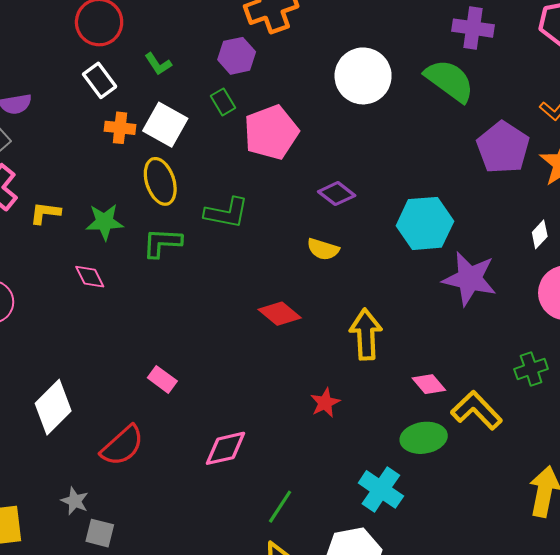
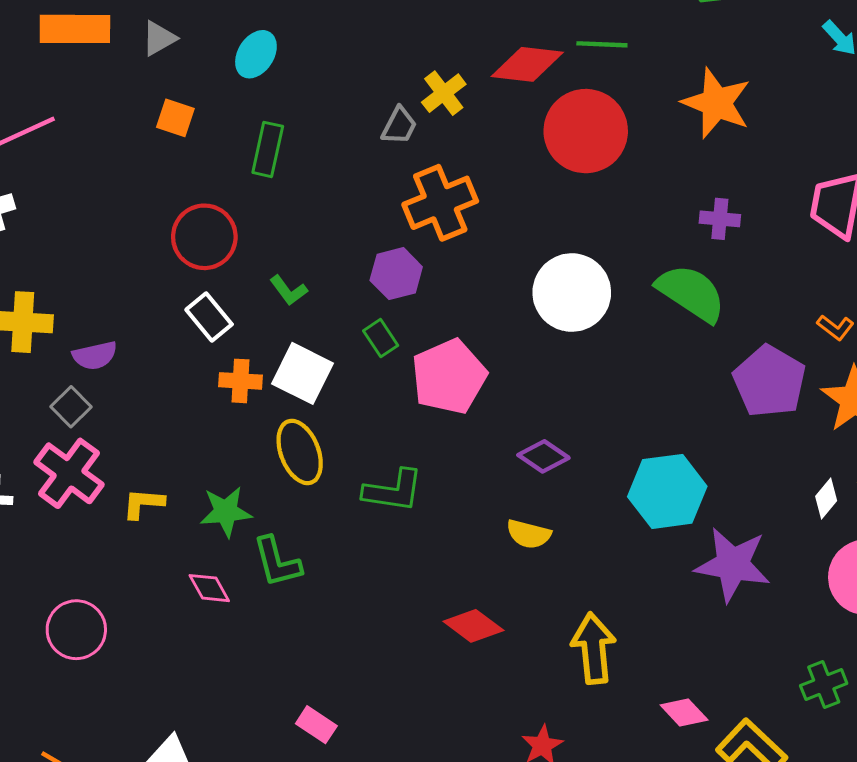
purple cross: (473, 28) -> (720, 219), size x0.7
green L-shape: (162, 243) -> (277, 562), moved, turned -105

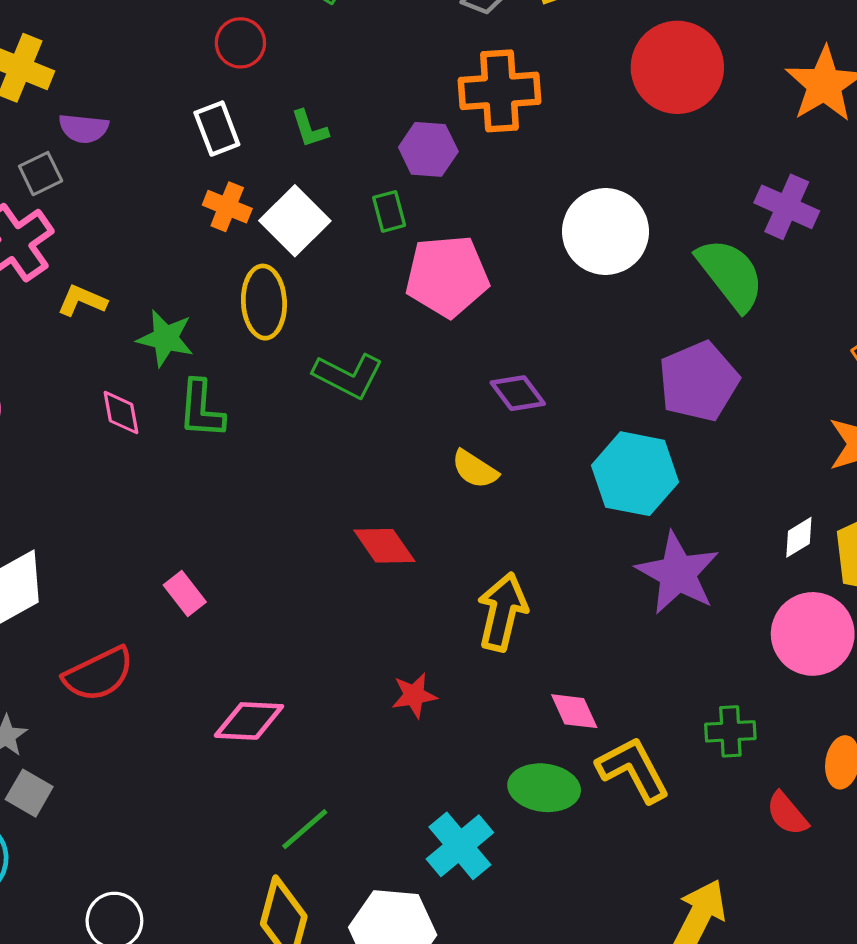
purple cross: (720, 219) -> (787, 207), size x1.4
red circle: (204, 237) -> (240, 43), size x0.7
purple pentagon: (769, 381) -> (699, 381), moved

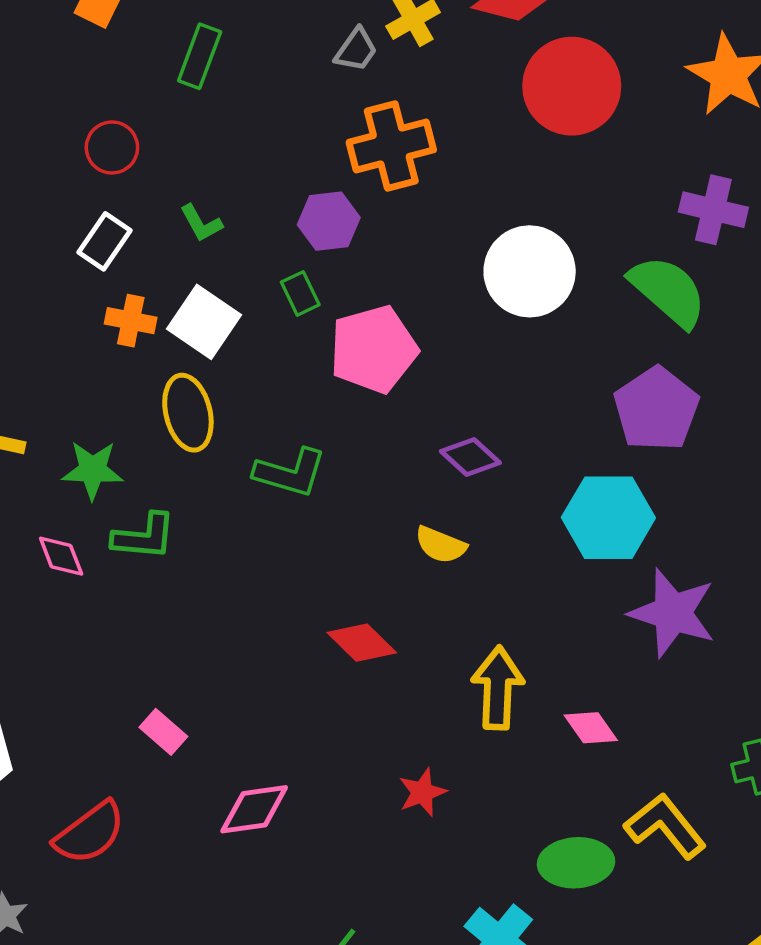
white rectangle: (217, 129) -> (105, 241), turned 66
green L-shape: (201, 409) -> (144, 537), turned -78
pink diamond: (574, 711) -> (591, 728), moved
pink diamond: (249, 721) -> (254, 809), moved

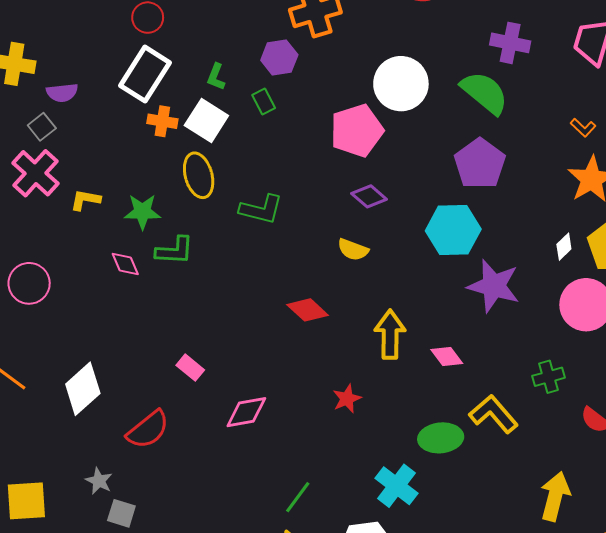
green L-shape: (201, 223) -> (216, 77), moved, turned 52
white rectangle: (105, 241) -> (145, 74), size x1.6
pink pentagon: (373, 349) -> (357, 131), moved

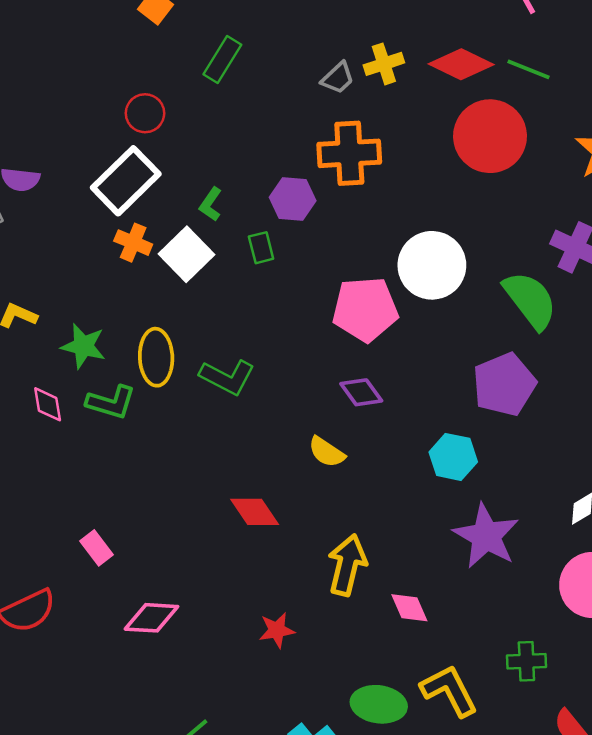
yellow ellipse: (199, 175) -> (156, 357), moved
cyan hexagon: (453, 230) -> (453, 457), size x0.7

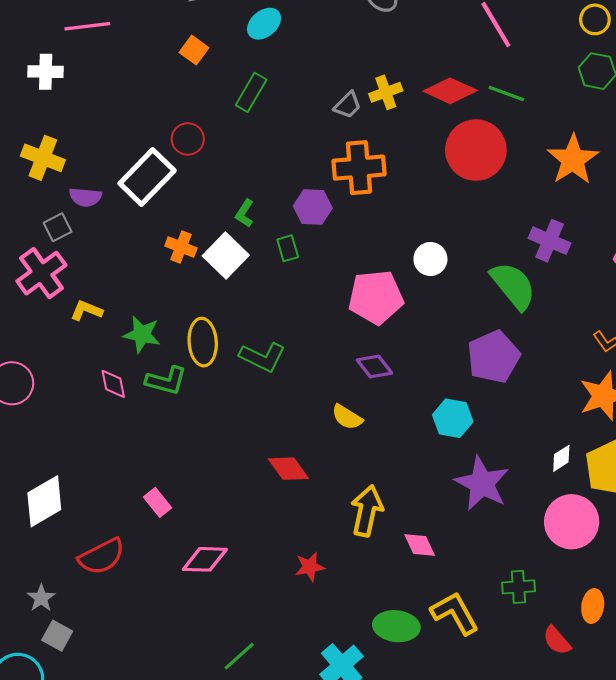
white rectangle: (126, 181) -> (147, 177), moved
white circle: (432, 265) -> (430, 259), size x0.6

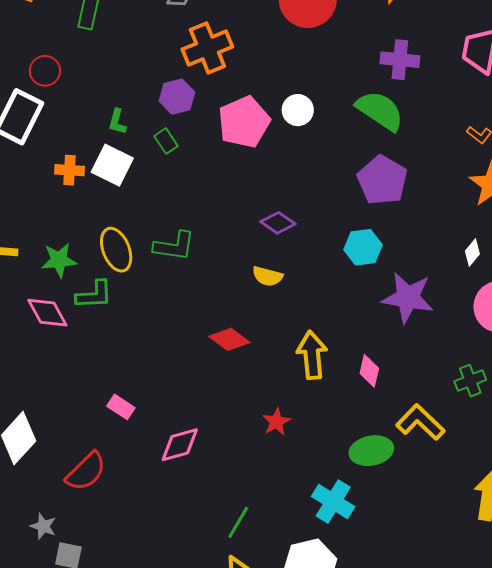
pink pentagon: (376, 297) -> (244, 122), moved
pink diamond: (113, 384) -> (47, 313), size x1.4
pink diamond: (420, 545) -> (369, 371), turned 56

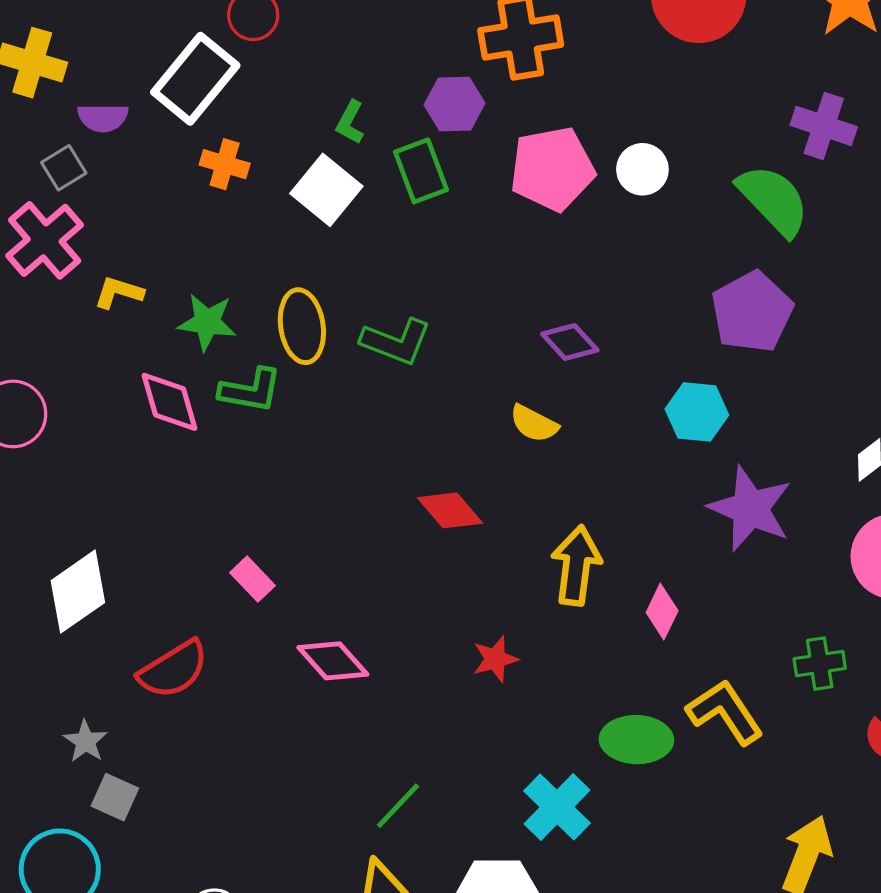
green rectangle: (166, 141) -> (421, 171), size x1.5
orange cross: (69, 170) -> (225, 164), moved
pink diamond: (180, 445) -> (333, 661), turned 51

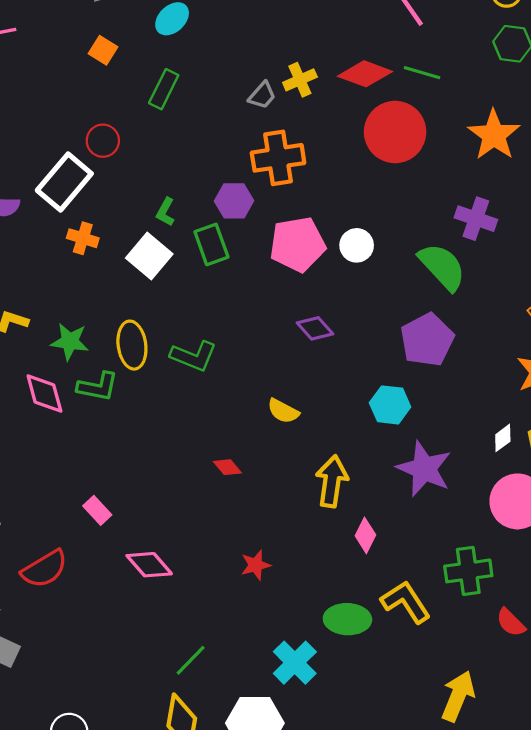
purple diamond: (570, 342) -> (315, 328), moved
red diamond: (450, 510) -> (227, 467), size x0.7
yellow arrow: (576, 565) -> (332, 481), moved
green cross: (820, 664) -> (468, 571), size x1.4

